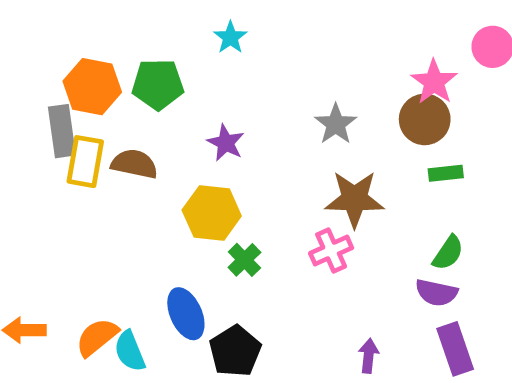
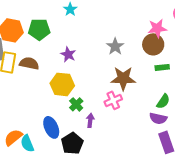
pink star: (434, 82) -> (157, 28), turned 30
purple arrow: (369, 356) -> (90, 120), moved

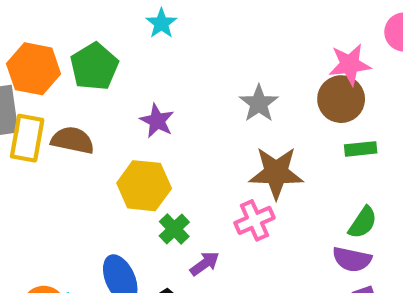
green pentagon: (39, 29) -> (94, 67), turned -30
purple arrow: (90, 120) -> (205, 264), turned 48

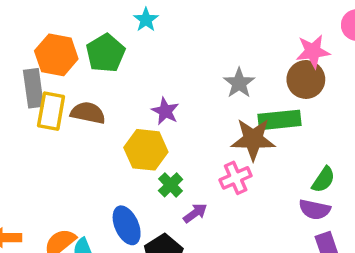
cyan star: (161, 23) -> (146, 20), moved
purple star: (157, 121) -> (165, 111), moved
green rectangle: (361, 149) -> (279, 120), moved, size x1.6

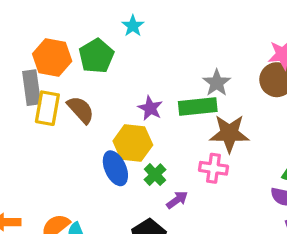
brown semicircle: (88, 113) -> (81, 110), turned 36
green rectangle: (279, 120) -> (198, 107), moved
pink cross: (236, 178) -> (214, 168), turned 32
blue ellipse: (127, 225) -> (115, 168), moved

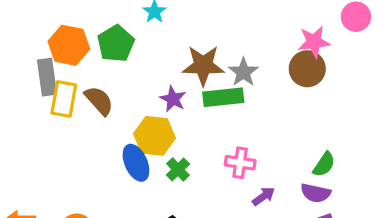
brown star: (229, 133) -> (203, 65), moved
purple arrow: (177, 200) -> (264, 196), moved

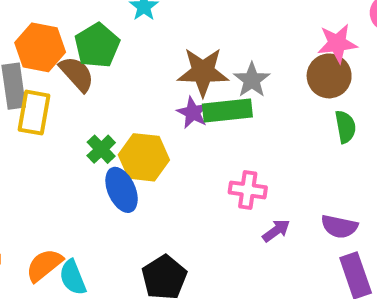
purple star: (173, 99) -> (193, 113), moved
brown semicircle: (99, 101) -> (77, 74), moved
green semicircle: (324, 164) -> (345, 127), moved, turned -44
green cross: (178, 169) -> (101, 149), moved

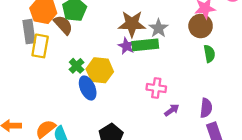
purple semicircle: (339, 227) -> (206, 108), turned -96

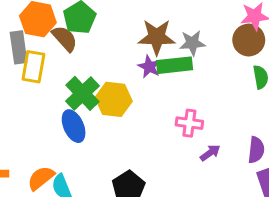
gray star: (158, 28) -> (192, 43), turned 30
green cross: (77, 66) -> (82, 93), size x1.6
blue ellipse: (88, 88) -> (74, 126), moved

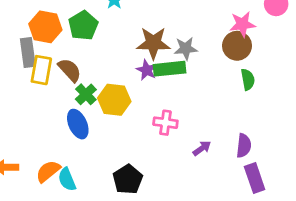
brown semicircle: (65, 39) -> (70, 70), moved
green cross: (82, 93) -> (86, 94), size x0.7
pink cross: (189, 123) -> (165, 123), moved

